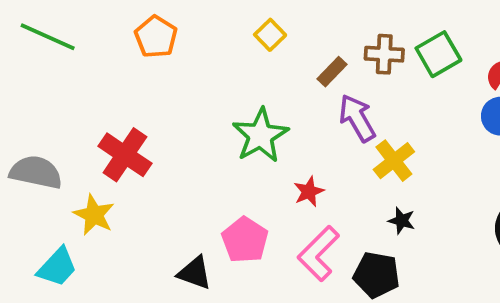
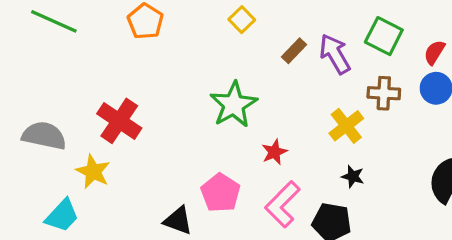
brown cross: (384, 54) -> (384, 93), moved
green square: (438, 54) -> (384, 36), turned -33
purple arrow: (357, 118) -> (335, 54), moved

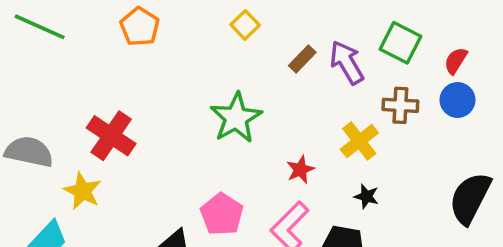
red star: (274, 152) -> (300, 170), moved

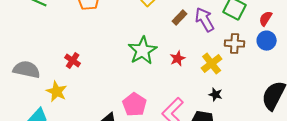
red cross: (111, 136) -> (73, 61), size x0.6
red star: (300, 170) -> (178, 59), moved

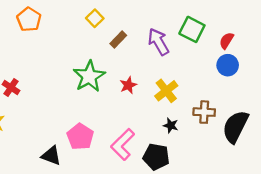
brown rectangle: (180, 18) -> (118, 39), moved
brown cross: (235, 44) -> (204, 112), moved

